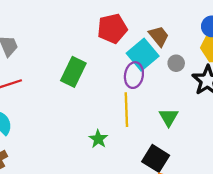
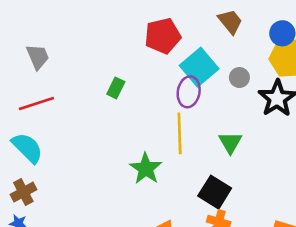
brown trapezoid: (159, 36) -> (230, 22), moved
green rectangle: (73, 72) -> (116, 88), size x0.6
green star: (98, 139) -> (146, 169), size x1.4

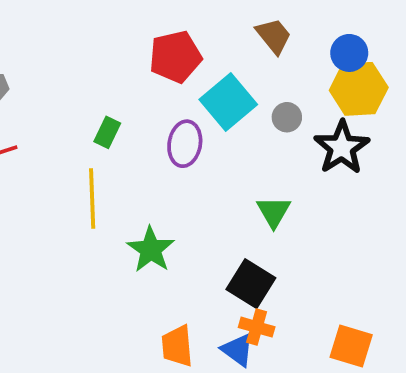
purple ellipse: (189, 92) -> (185, 144), moved
yellow line: (180, 133) -> (92, 199), moved

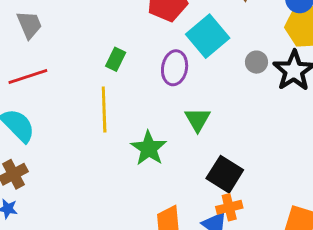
gray circle: (287, 117) -> (256, 62), moved
green triangle: (274, 212) -> (198, 120), moved
orange cross: (257, 327) -> (229, 207), turned -30

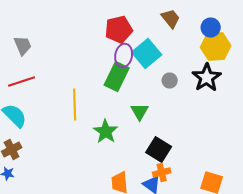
green rectangle: (116, 59) -> (117, 76), moved, size x1.8
gray circle: (256, 62) -> (170, 80), moved
purple ellipse: (175, 68) -> (124, 56), moved

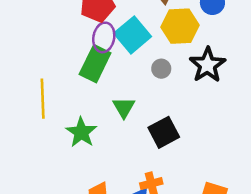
yellow hexagon: (216, 46) -> (180, 26), moved
black square: (159, 150) -> (164, 132), moved, turned 30

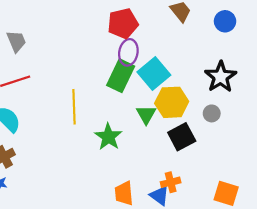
yellow hexagon: (180, 26) -> (172, 102), moved
cyan square: (133, 35) -> (154, 73), moved
gray circle: (161, 69) -> (212, 113), moved

